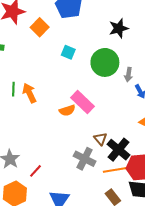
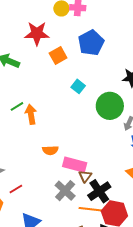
green line: (13, 89) -> (17, 106), turned 40
pink rectangle: (83, 102) -> (75, 165), moved, turned -45
orange semicircle: (67, 110) -> (50, 150), moved

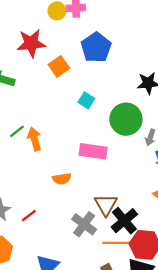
pink rectangle: (75, 165) -> (93, 151), moved
brown triangle: (85, 176) -> (106, 205), size x1.5
red line: (16, 189) -> (29, 216), moved

